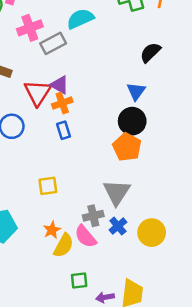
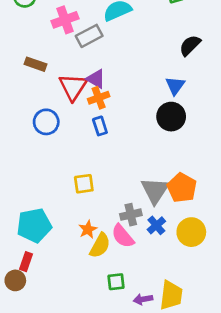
orange pentagon: (127, 147) -> (182, 188), moved

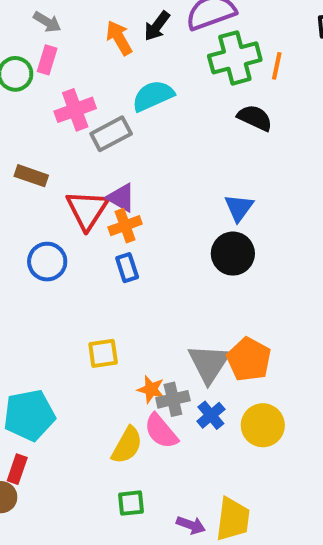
black semicircle: (190, 45) -> (255, 118), moved, turned 70
orange star: (88, 229) -> (151, 389), moved, turned -30
green square: (116, 282) -> (131, 503), moved
purple arrow: (143, 299) -> (191, 525), turned -150

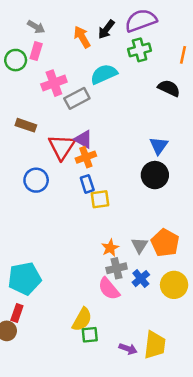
green cross: (235, 58) -> (140, 50), moved, size x0.7
yellow square: (103, 353) -> (100, 199), moved
gray triangle: (209, 363) -> (140, 245), size x0.6
orange star: (151, 389) -> (110, 248), moved, turned 30
yellow semicircle: (127, 445) -> (82, 319), moved

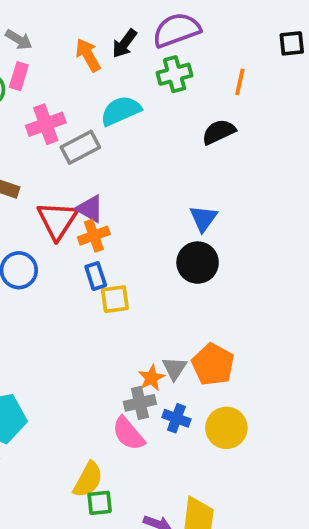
black semicircle: (169, 88) -> (219, 132), turned -50
orange star: (110, 248) -> (151, 378), moved
blue cross: (141, 279) -> (176, 418), turned -30

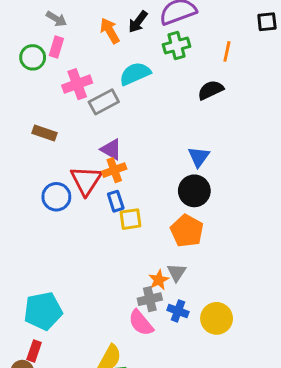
red triangle: (57, 220) -> (86, 180), moved
orange pentagon: (213, 364) -> (187, 231), moved

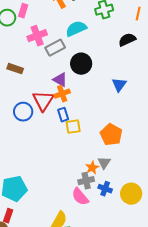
black circle: (194, 191) -> (81, 64), moved

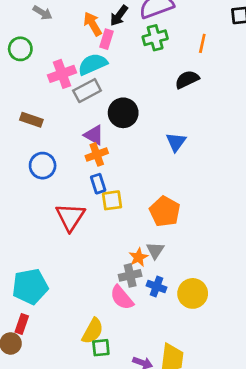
pink rectangle: (23, 11) -> (106, 39), moved
cyan semicircle: (76, 29) -> (93, 64), moved
red triangle: (43, 101) -> (70, 217), moved
blue circle: (23, 112) -> (43, 166), moved

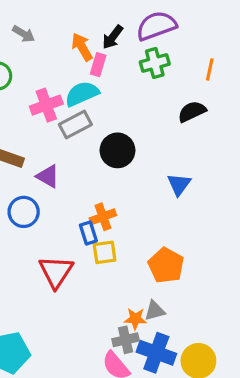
purple triangle: (94, 135) -> (48, 176), moved
orange cross: (97, 154) -> (103, 217), moved
gray triangle: (155, 250) -> (155, 311), turned 42
orange star: (138, 257) -> (135, 319), turned 30
blue cross: (157, 287) -> (156, 353), size x1.6

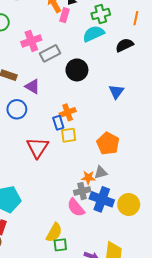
cyan semicircle: (82, 94) -> (93, 34), moved

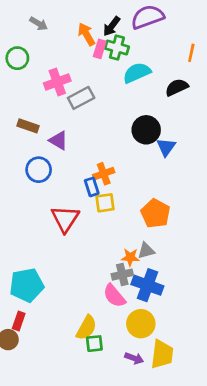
green cross: (101, 14) -> (117, 48), moved, turned 30
black circle: (77, 70) -> (146, 130), moved
yellow circle: (129, 205) -> (141, 324), moved

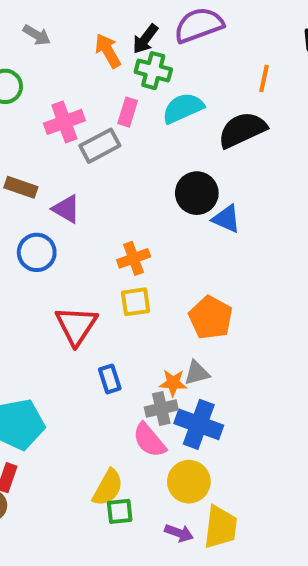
pink rectangle: (100, 49) -> (128, 112), moved
black semicircle: (177, 87) -> (242, 130), size x1.4
blue triangle: (166, 147) -> (226, 219), turned -42
blue rectangle: (92, 187) -> (110, 379), moved

